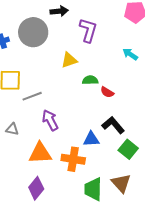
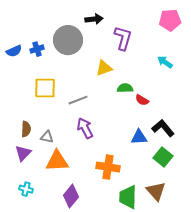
gray line: (32, 96) -> (78, 100), moved
black L-shape: (113, 125) -> (163, 128), moved
blue triangle: (91, 139) -> (139, 137), moved
orange triangle: (40, 153) -> (57, 161), moved

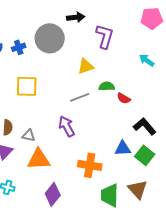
gray line: (78, 100) -> (80, 97), moved
blue triangle: (139, 137) -> (123, 148), moved

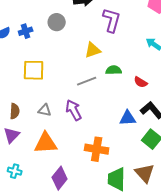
gray circle: (50, 38) -> (57, 22), size x0.6
red semicircle: (124, 98) -> (141, 82), moved
gray triangle: (29, 135) -> (45, 110), moved
blue triangle: (123, 148) -> (128, 118), moved

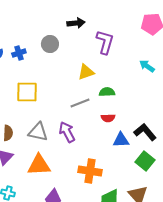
red semicircle: (141, 82) -> (108, 118), moved, turned -32
gray triangle: (45, 110) -> (38, 132), size x1.5

